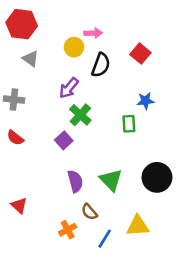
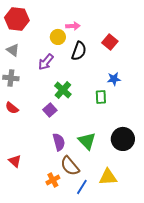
gray triangle: (31, 59) -> (13, 50), moved
purple arrow: (69, 88) -> (46, 62), moved
brown semicircle: (89, 212) -> (70, 166), size x1.5

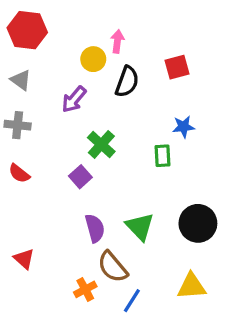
pink arrow: (73, 26) -> (117, 41), turned -80
red square: (110, 42) -> (177, 67), turned 35
yellow triangle: (108, 177) -> (191, 286), moved

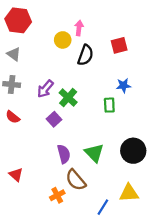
purple arrow: (74, 99) -> (45, 89), moved
blue line: (132, 301) -> (103, 207), moved

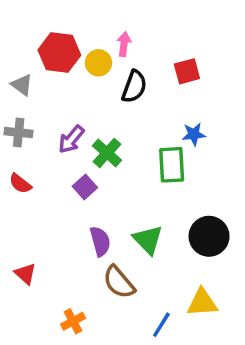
red hexagon: (18, 20) -> (59, 53), moved
green rectangle: (109, 105) -> (172, 165), size x1.5
orange cross: (57, 195) -> (73, 321), moved

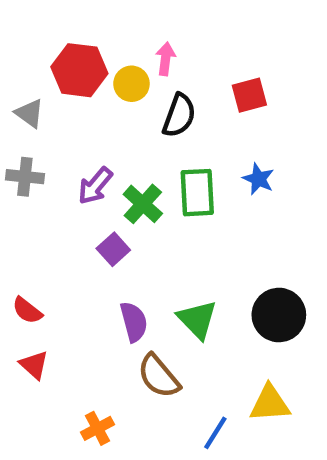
blue star: (194, 134) -> (258, 179), turned 30
green rectangle: (172, 165) -> (197, 193), moved
red semicircle: (20, 184) -> (27, 310), moved

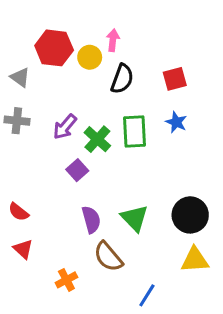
red square: (249, 95) -> (175, 79), moved
yellow triangle: (270, 403) -> (195, 260), moved
orange cross: (97, 428) -> (66, 280), moved

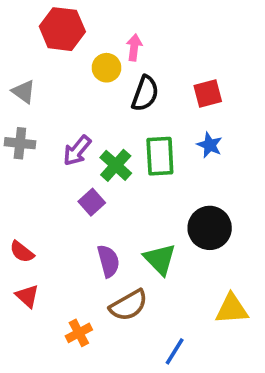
red hexagon: (54, 48) -> (62, 29), moved
black circle: (190, 215) -> (210, 228), moved
brown semicircle: (108, 257) -> (129, 305), turned -80

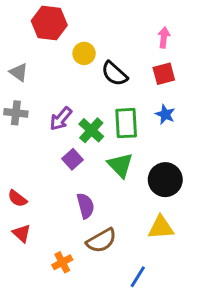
pink arrow: (134, 47) -> (164, 37), moved
black semicircle: (145, 93) -> (114, 74), turned 112
green triangle: (160, 259) -> (120, 165), moved
yellow triangle: (232, 309) -> (161, 227), moved

